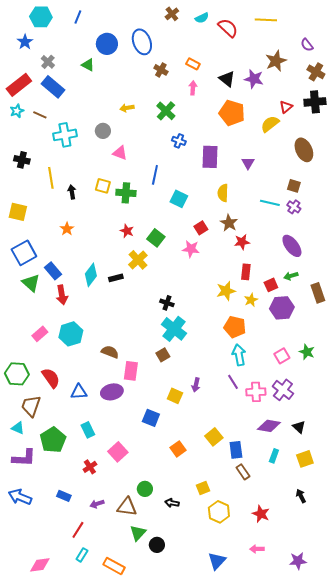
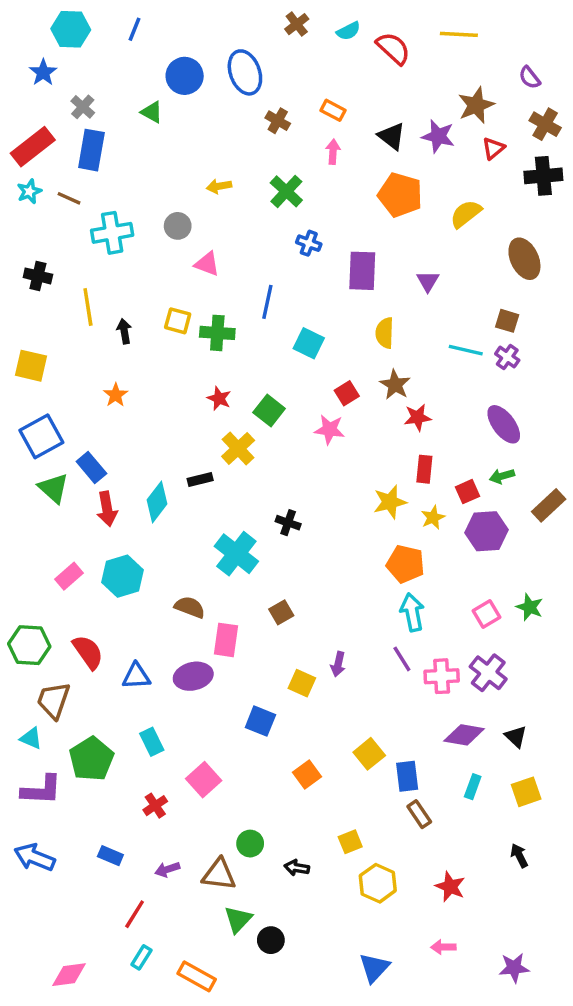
blue rectangle: (53, 87) -> (91, 150), turned 60
red triangle: (286, 107) -> (493, 148), moved
cyan diamond: (91, 275) -> (157, 502), moved
brown rectangle: (318, 293) -> (549, 505), turned 66
cyan cross: (174, 329) -> (236, 554), moved

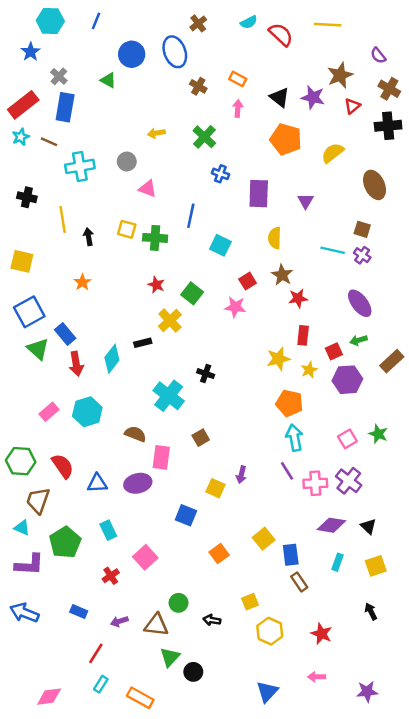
brown cross: (297, 24) -> (198, 23), moved

